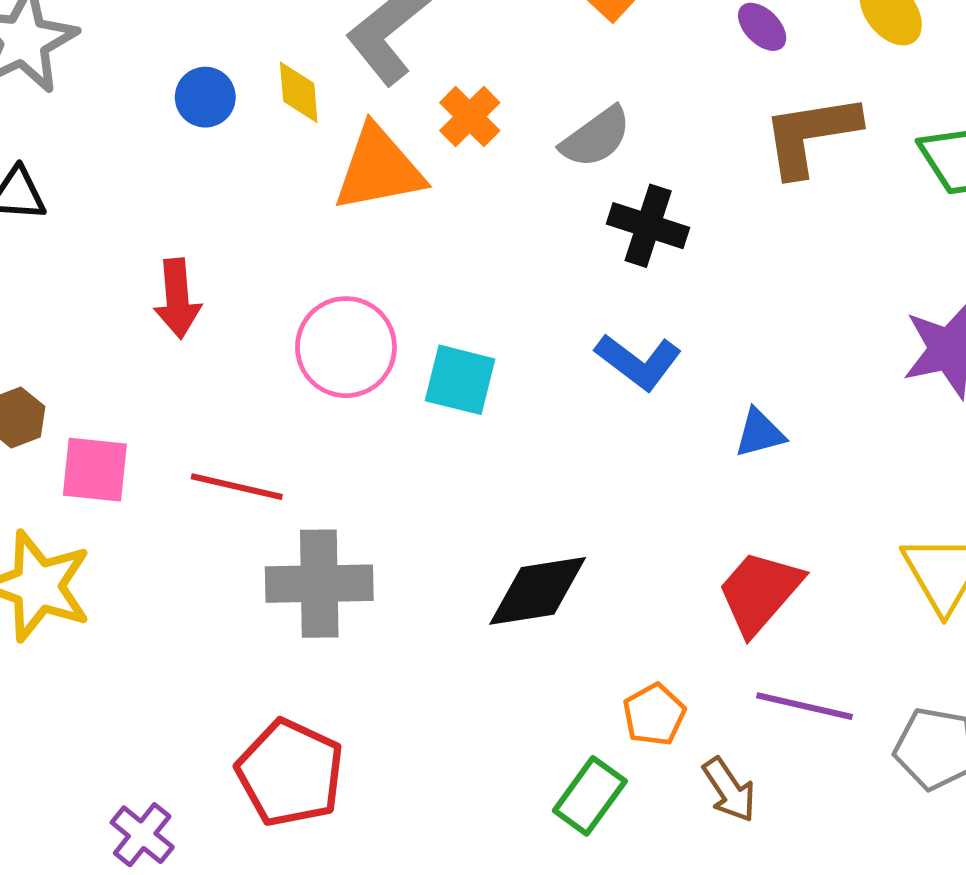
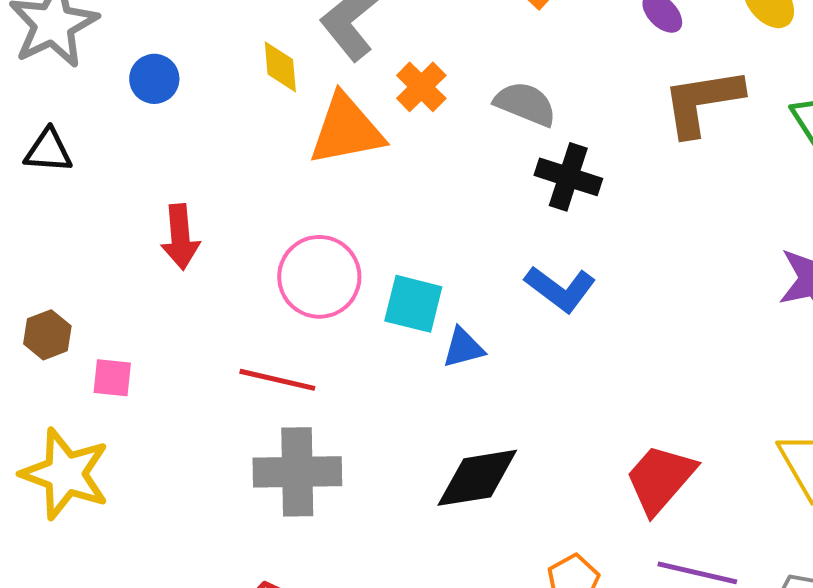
blue circle: (205, 97) -> (154, 79), moved
gray semicircle: (596, 137) -> (525, 104), turned -122
blue triangle: (760, 433) -> (463, 348), moved
pink square: (95, 470) -> (112, 378), size x0.7
red line: (237, 487) -> (277, 380), moved

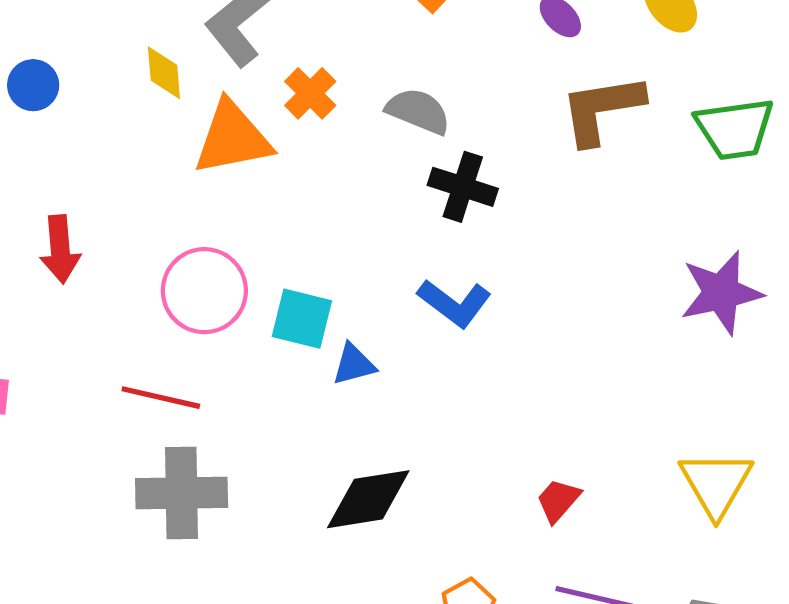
red trapezoid: (660, 479) -> (558, 500), size x0.6

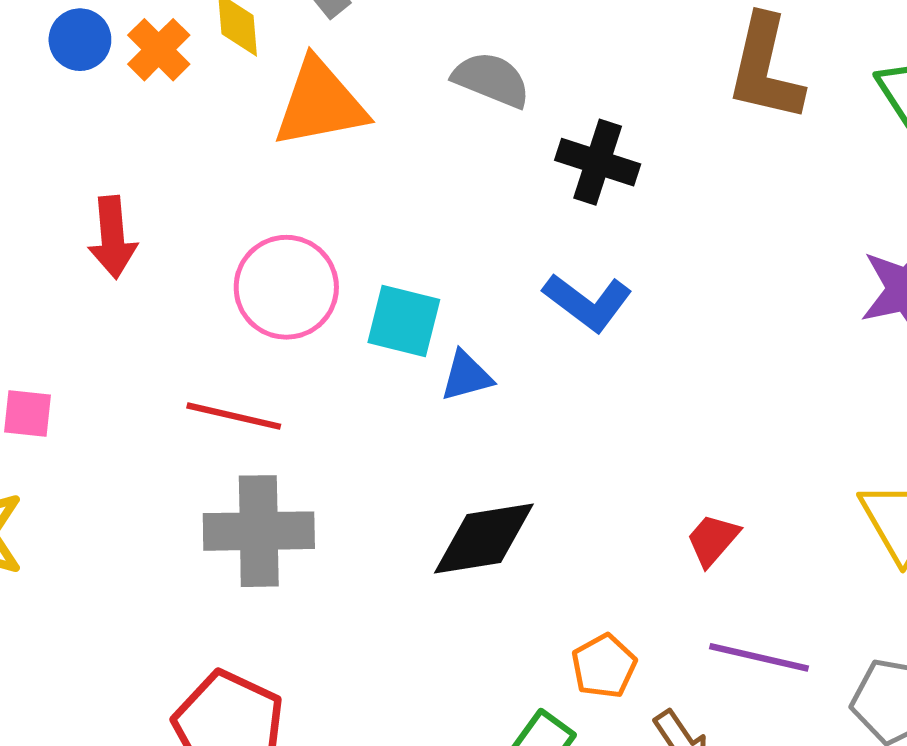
orange cross: (310, 93) -> (159, 50), moved
brown L-shape: (602, 109) -> (765, 68), turned -68
gray semicircle: (418, 111) -> (491, 80), moved

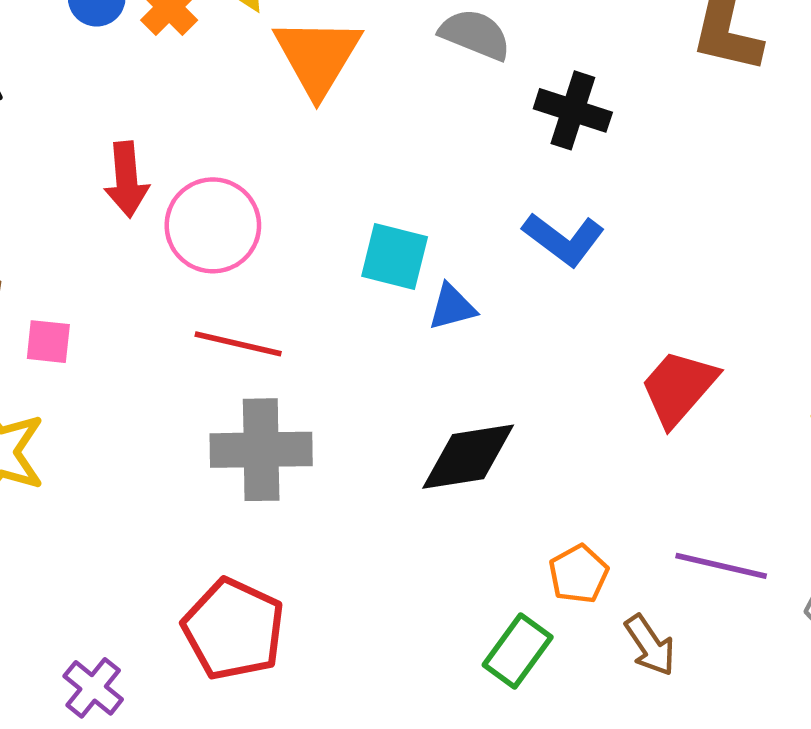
orange triangle: (320, 103) -> (317, 56), turned -48
pink circle: (286, 287) -> (213, 225), moved
red trapezoid: (713, 540) -> (679, 388), moved, size x1.6

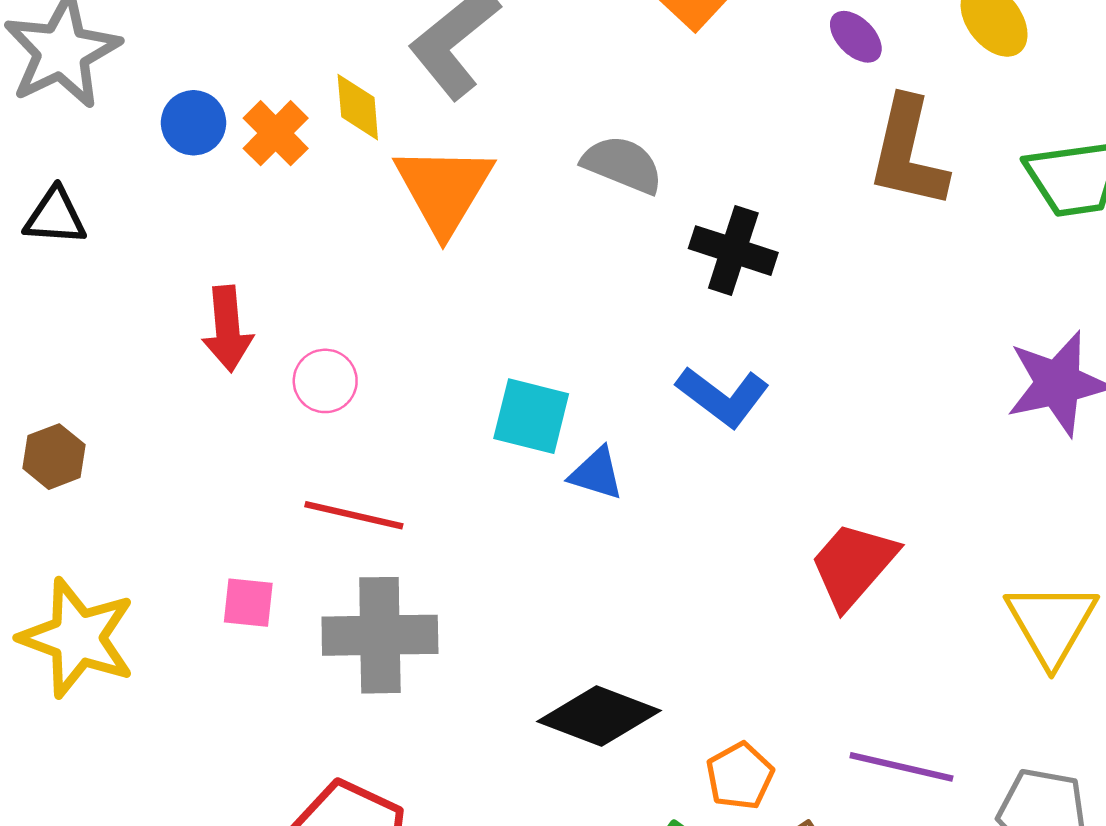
pink circle: (213, 225) -> (325, 381), size x0.6
blue triangle: (452, 307) -> (596, 474), turned 32
pink square: (48, 342) -> (248, 603), moved
black diamond: (468, 457) -> (599, 716), moved, turned 30

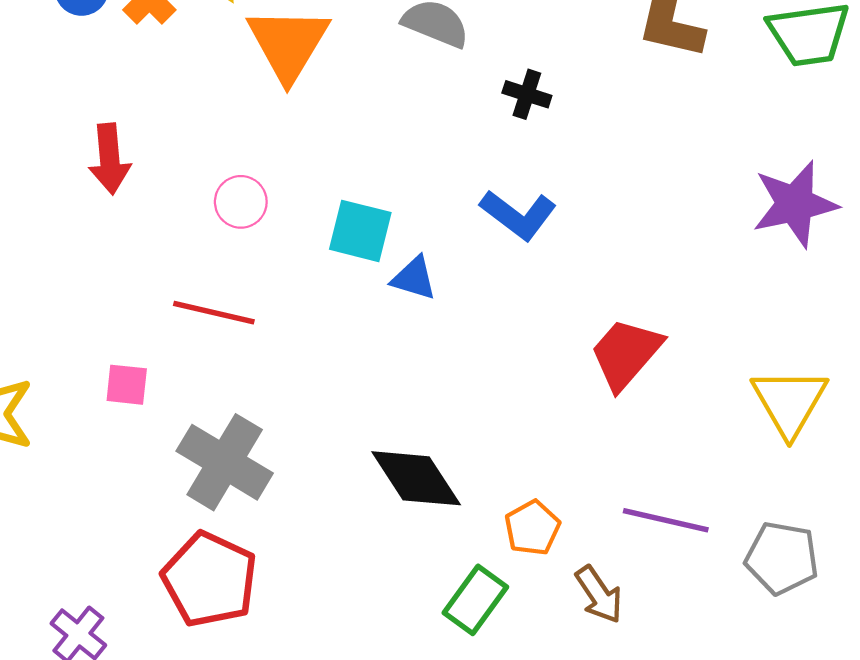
black cross: (733, 251) -> (527, 94), size x0.7
pink circle: (325, 381) -> (241, 202), moved
gray cross: (380, 635) -> (225, 462), moved, turned 32
black diamond: (599, 716) -> (416, 478), turned 36

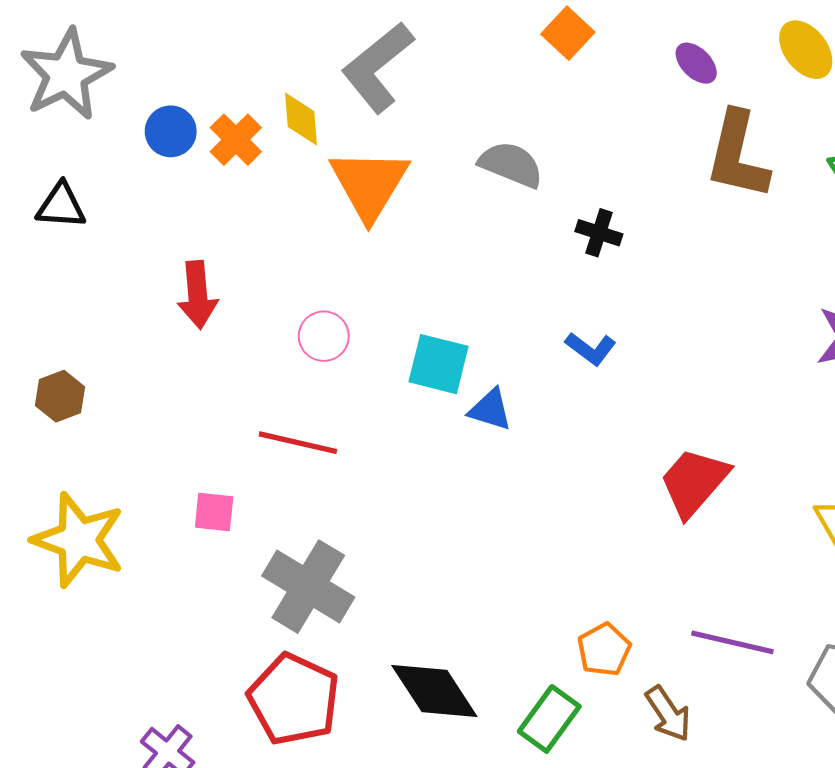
blue L-shape: (518, 215) -> (591, 349), size x0.7
black diamond: (416, 478) -> (434, 691), moved

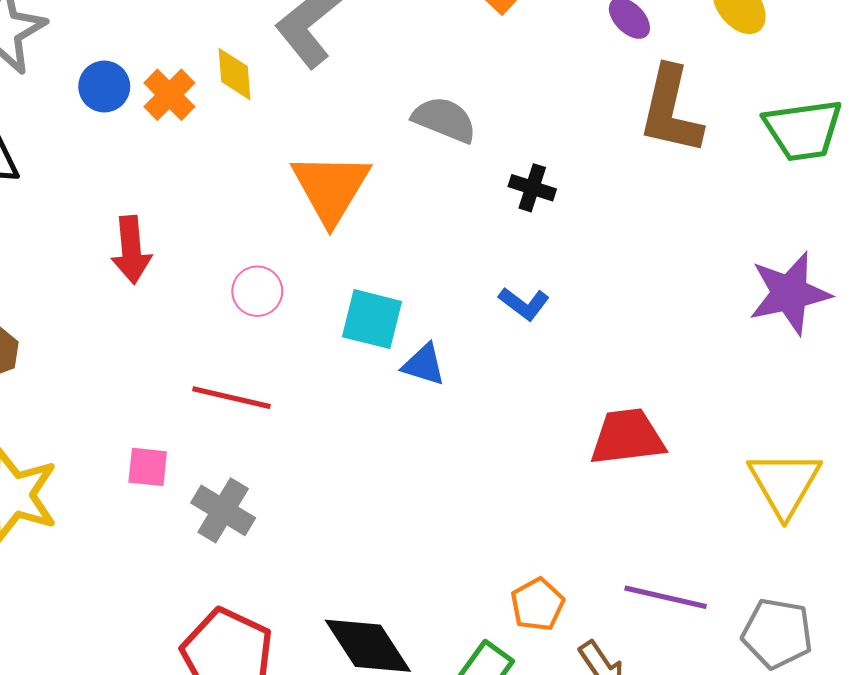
orange triangle: (369, 184) -> (331, 188), moved
red trapezoid: (694, 482) -> (627, 437), turned 42
gray cross: (308, 587) -> (223, 510), moved, size x0.7

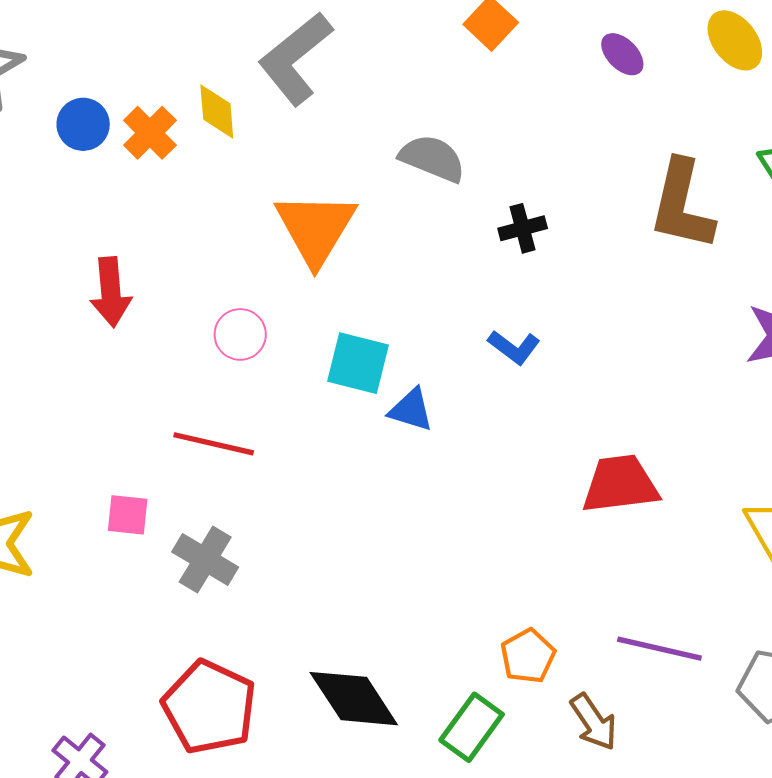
brown L-shape: (671, 110) -> (682, 205), moved
black cross: (532, 188) -> (523, 228), turned -33

